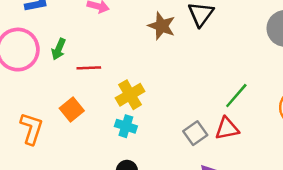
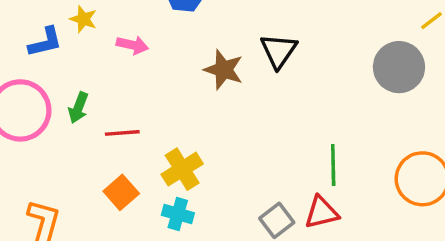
green line: (236, 96) -> (333, 165), turned -40
orange square: (72, 110) -> (121, 192), moved

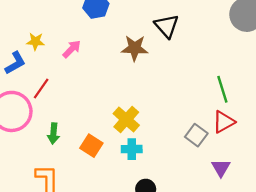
pink arrow: (132, 45) -> (72, 49), turned -42
green arrow: (78, 108) -> (53, 133), moved
red line: (122, 133) -> (41, 89), moved, turned -35

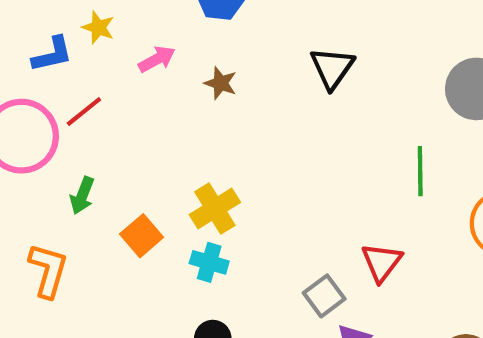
brown star: (135, 48) -> (221, 83), moved, size x0.7
green line: (222, 89) -> (420, 171), moved
red triangle: (224, 122) -> (382, 262), turned -40
gray square: (196, 135) -> (324, 296), moved

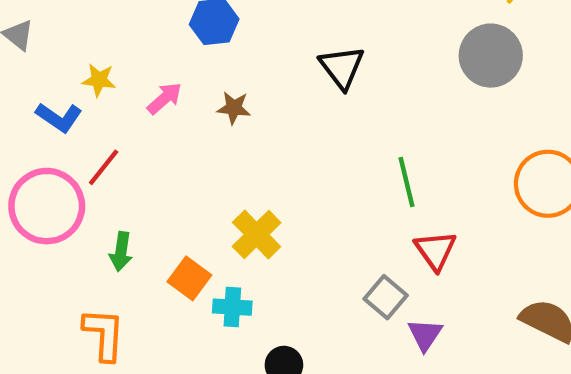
blue L-shape: (52, 54) -> (59, 117), turned 60
green line: (420, 171) -> (407, 182), moved
cyan cross: (209, 262) -> (232, 307), moved

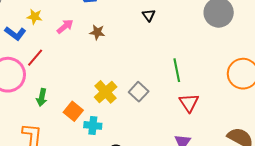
black triangle: (342, 67) -> (149, 15), size x0.6
gray square: (386, 297) -> (139, 92), moved

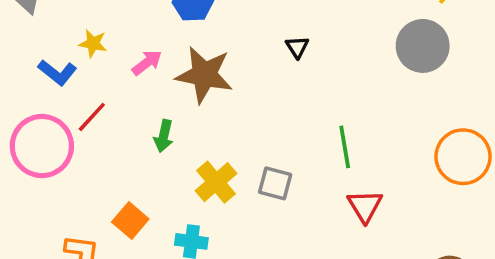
brown star: (97, 32) -> (204, 75), size x2.0
gray square: (139, 92) -> (275, 183), turned -30
green arrow: (42, 97) -> (164, 136), moved
orange square: (73, 111) -> (130, 221), moved

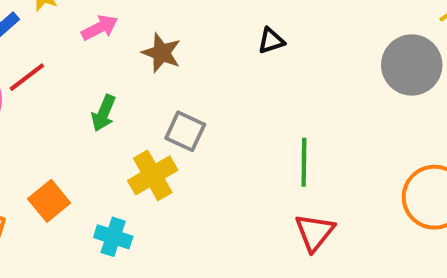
black triangle: (297, 47) -> (271, 41), turned 35
brown star: (204, 75) -> (161, 53), size x0.6
gray square: (275, 183) -> (185, 131), moved

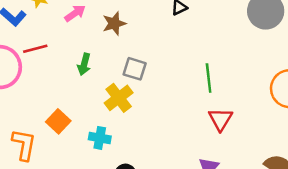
brown star: (161, 53) -> (114, 23), turned -30
red line: (27, 77) -> (35, 49), turned 30

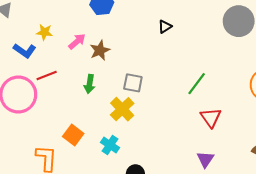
brown star: (114, 23) -> (100, 50), moved
green line: (209, 78) -> (197, 84), turned 50
cyan cross: (100, 138) -> (110, 145), turned 30

